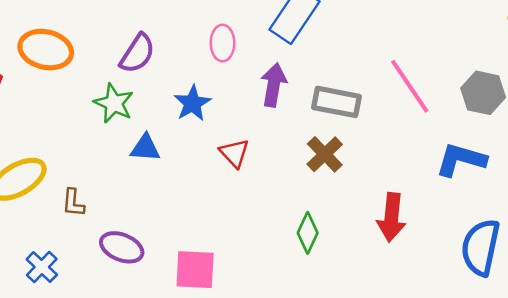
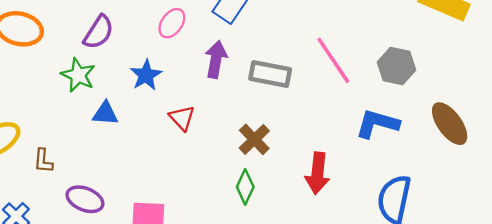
pink ellipse: (223, 43) -> (172, 23), turned 36
brown cross: (325, 154) -> (254, 139), moved

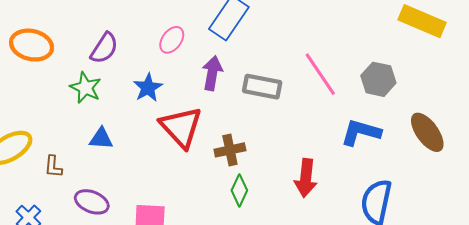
blue triangle: (105, 113) -> (101, 139), moved
red triangle: (182, 118) -> (181, 127), size x1.8
brown cross: (254, 139) -> (230, 150), moved, turned 32

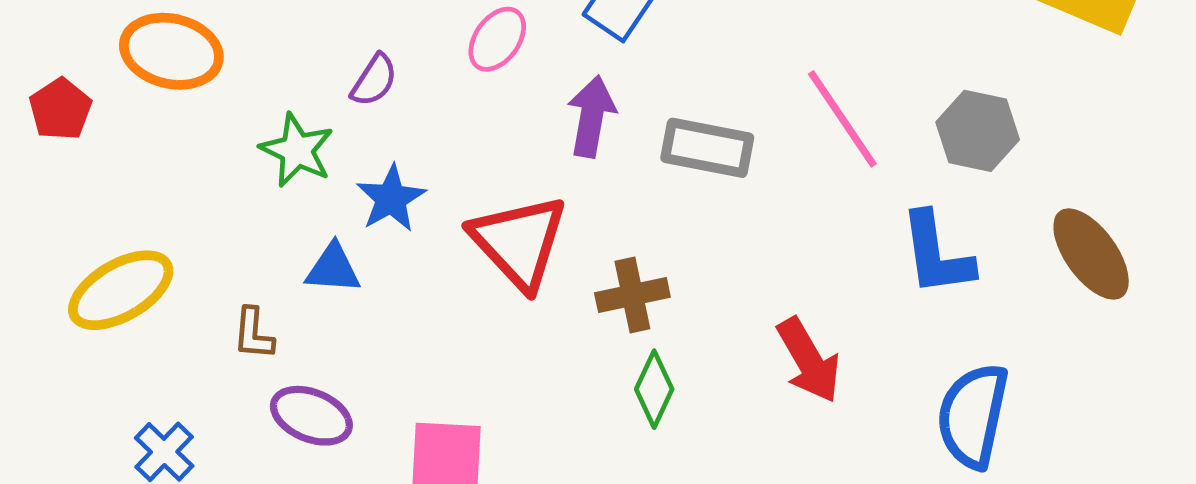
purple semicircle: (104, 48) -> (374, 80), moved, size x0.7
blue star: (148, 88) -> (391, 198), moved
blue L-shape: (361, 132) -> (937, 254), turned -114
brown L-shape: (53, 167) -> (253, 334), moved
red arrow: (306, 178) -> (809, 360), turned -36

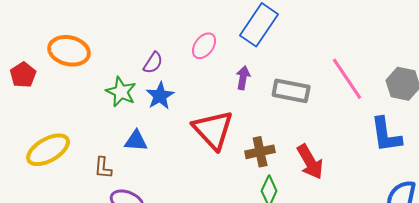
purple arrow: (591, 116) -> (243, 78), size x0.7
blue star: (391, 198) -> (160, 96), moved
red arrow: (809, 360) -> (310, 162), moved

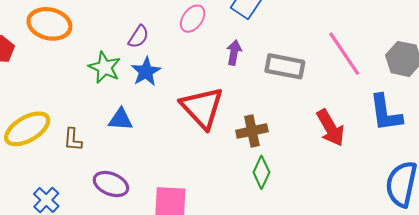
red arrow: (310, 162) -> (330, 128), moved
brown L-shape: (103, 168) -> (73, 139), moved

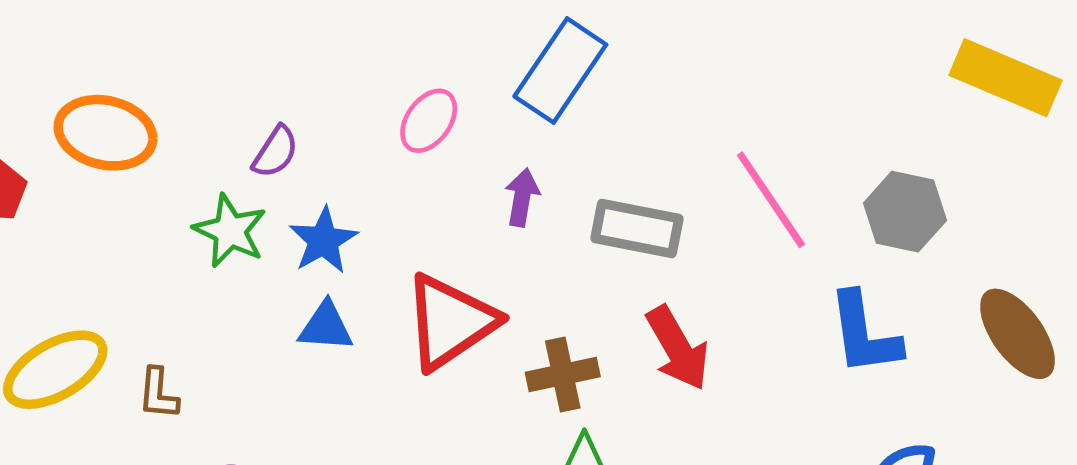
purple semicircle: (139, 37) -> (275, 152), moved
red triangle: (202, 108) -> (450, 322), turned 39
blue triangle: (120, 119) -> (326, 327), moved
red arrow: (330, 128) -> (678, 348), moved

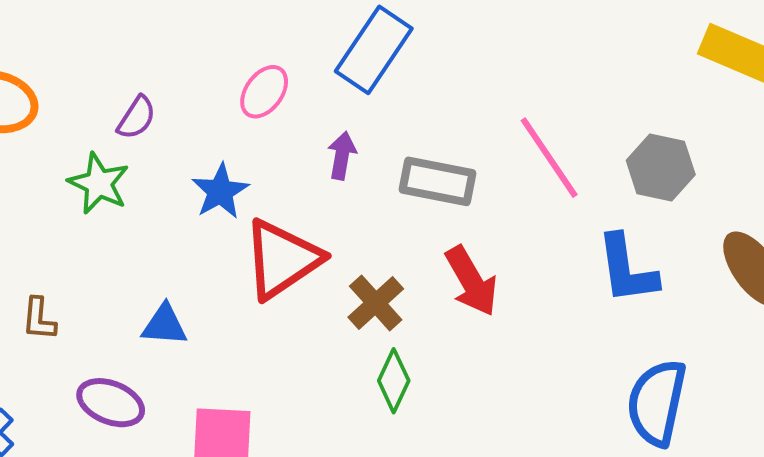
blue star: (323, 240) -> (220, 191), moved
blue triangle: (326, 327) -> (164, 325), moved
brown cross: (563, 374) -> (376, 303), turned -30

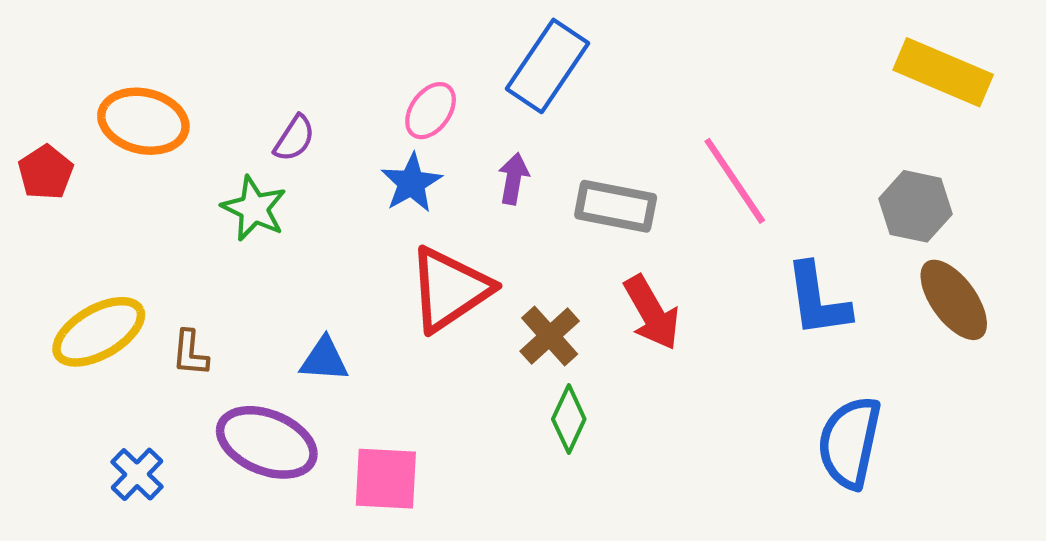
gray hexagon: (661, 167) -> (915, 206), moved
blue star: (220, 191) -> (411, 183), moved
purple ellipse: (111, 403) -> (267, 442), size x1.4

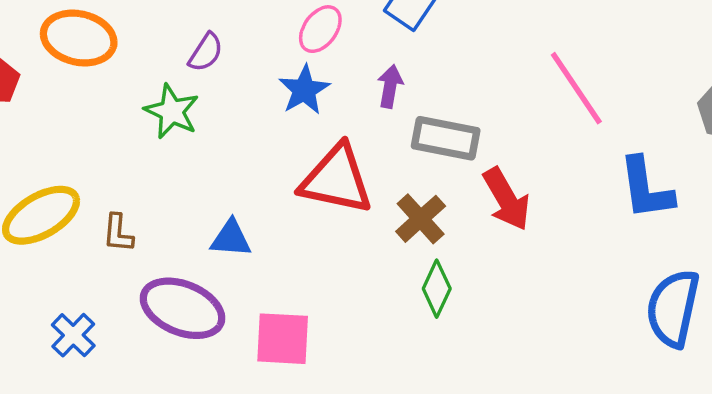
gray rectangle: (616, 206) -> (446, 138), moved
red triangle: (450, 289) -> (336, 179), turned 46

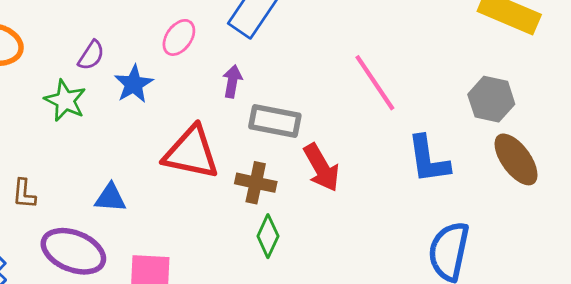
blue star: (304, 90) -> (134, 84), moved
brown cross: (421, 219) -> (256, 183), turned -36

